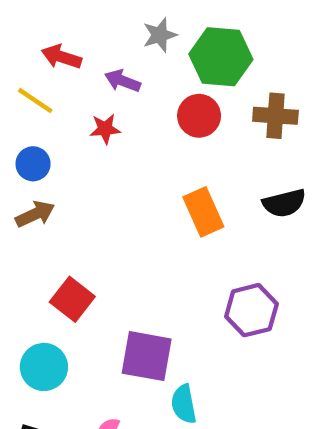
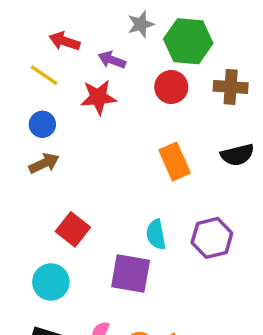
red star: (105, 129) -> (98, 97), size x1.5
cyan semicircle: (184, 404) -> (156, 235), moved

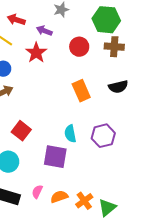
green hexagon: (188, 41) -> (106, 20), moved
red star: (98, 97) -> (36, 53), turned -30

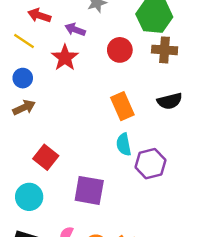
cyan semicircle: (70, 134) -> (124, 144), moved

